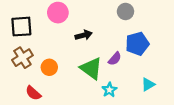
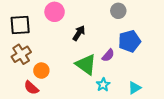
black arrow: (84, 35) -> (79, 33), turned -42
orange circle: (49, 67) -> (41, 71), moved
cyan triangle: (148, 84) -> (134, 88), moved

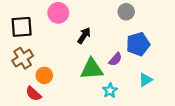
green triangle: (86, 64) -> (92, 69), turned -40
cyan triangle: (134, 88) -> (146, 80), moved

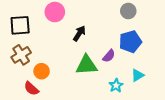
gray circle: (126, 12) -> (128, 11), moved
cyan star: (110, 91) -> (116, 85), moved

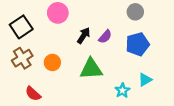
black square: (20, 25) -> (21, 27), turned -30
purple semicircle: (109, 56) -> (105, 37), moved
orange circle: (42, 71) -> (52, 62), moved

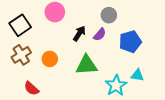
gray circle: (135, 12) -> (109, 15), moved
cyan triangle: (145, 80) -> (137, 75), turned 40
cyan star: (122, 90) -> (116, 85), size x1.5

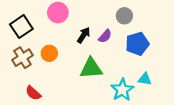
gray circle: (109, 15) -> (124, 16), moved
orange circle: (50, 59) -> (49, 53), moved

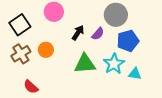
gray circle: (124, 16) -> (116, 15), size x1.5
cyan star: (122, 90) -> (114, 64), moved

